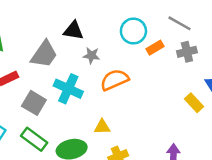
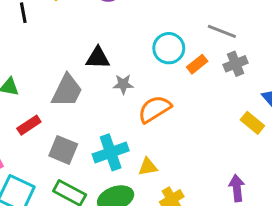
cyan cross: (68, 89) -> (111, 152), moved, turned -36

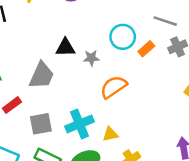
gray star: (123, 84) -> (91, 58), moved
gray square: (63, 150) -> (41, 124), turned -30

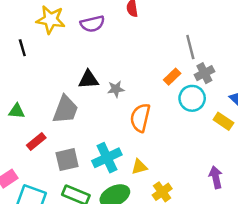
gray line: (165, 21) -> (190, 47), turned 60
cyan circle: (123, 37) -> (192, 98), moved
orange semicircle: (114, 87) -> (140, 118), turned -40

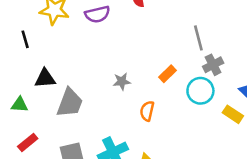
orange rectangle: (172, 77) -> (167, 74), moved
black triangle: (88, 79) -> (45, 78), moved
orange semicircle: (140, 118) -> (147, 111), size x0.7
red rectangle: (36, 142) -> (28, 142), moved

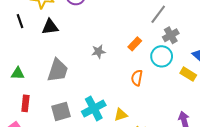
gray line: (198, 38) -> (158, 14), turned 54
black triangle: (45, 78) -> (50, 27), moved
orange semicircle: (147, 111) -> (137, 78), moved
red rectangle: (28, 142) -> (25, 103), turned -42

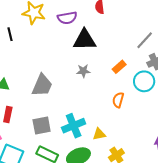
black triangle: (50, 27) -> (85, 40), moved, size x1.4

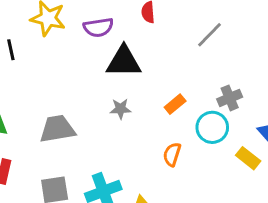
gray line: (145, 40) -> (210, 35), moved
gray trapezoid: (42, 85) -> (57, 129), turned -125

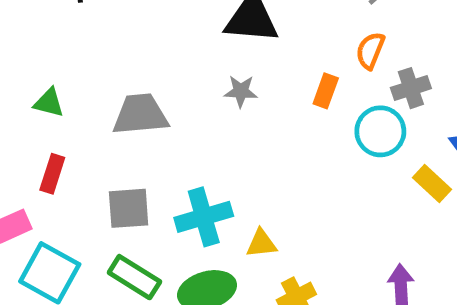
orange rectangle: (175, 104) -> (326, 91), turned -35
orange semicircle: (172, 154) -> (370, 51), moved

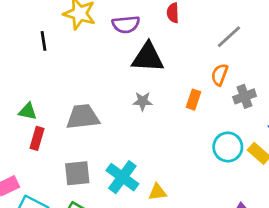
cyan circle: (380, 131) -> (228, 147), moved
red rectangle: (52, 174) -> (37, 138), moved
cyan cross: (204, 217) -> (122, 177), turned -36

